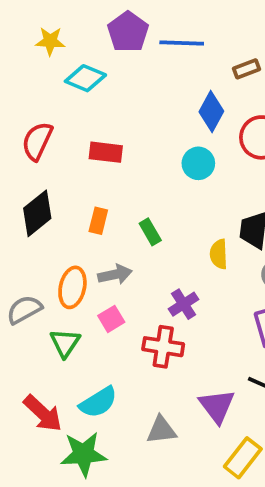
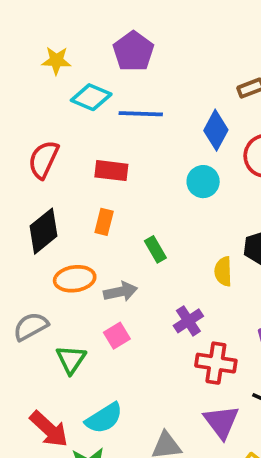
blue line: (182, 43) -> (141, 114), moved
orange rectangle: (98, 221) -> (104, 222), moved
orange ellipse: (72, 287) -> (75, 279), moved, turned 69
red cross: (163, 347) -> (216, 363), moved

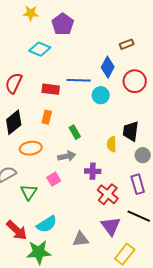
yellow star: (56, 61) -> (31, 13), moved
blue line: (141, 114) -> (79, 80), moved
gray arrow: (121, 292) -> (67, 156), moved
purple cross: (188, 321) -> (93, 171), turned 35
red cross: (216, 363) -> (108, 194), turned 30

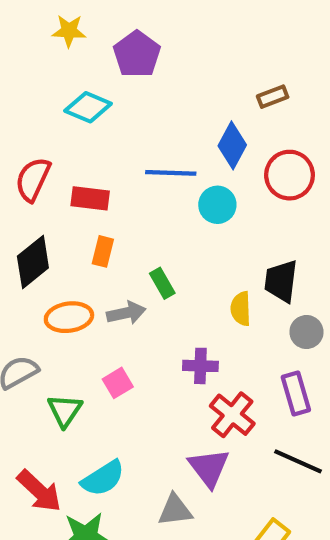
red rectangle: (51, 89) -> (90, 198), moved
gray arrow: (67, 156) -> (126, 313), moved
purple triangle: (111, 226) -> (209, 468), moved

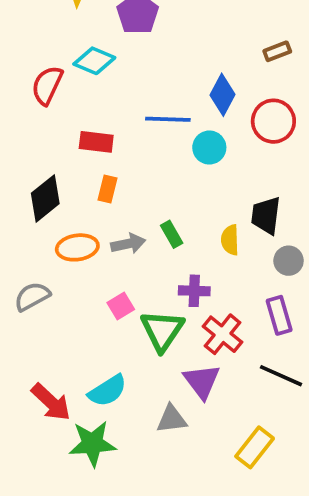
brown rectangle: (273, 97) -> (277, 51), moved
red semicircle: (33, 179) -> (47, 85), moved
green rectangle: (162, 283) -> (172, 234), moved
green triangle: (65, 410) -> (162, 330), moved, size x1.4

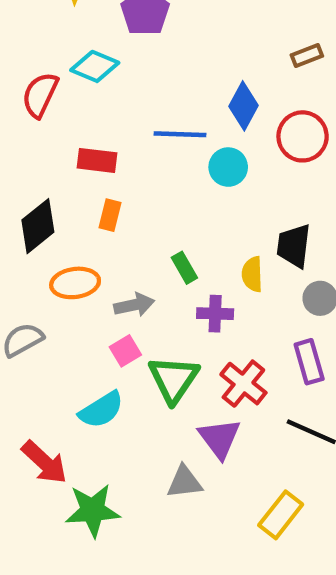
gray arrow: (128, 244) -> (134, 305), moved
purple cross: (194, 291) -> (215, 314), moved
cyan semicircle: (107, 391) -> (101, 410), moved

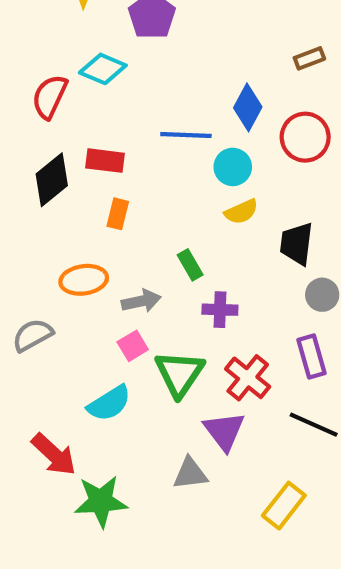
black diamond: (38, 226) -> (52, 180), moved
yellow semicircle: (252, 274) -> (241, 212), moved, turned -112

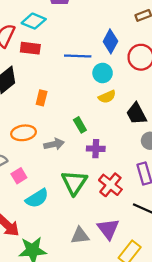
red rectangle: (105, 161) -> (30, 48), moved
black trapezoid: (297, 244) -> (136, 114), turned -35
pink square: (133, 346) -> (19, 176), moved
purple triangle: (224, 431) -> (108, 229), moved

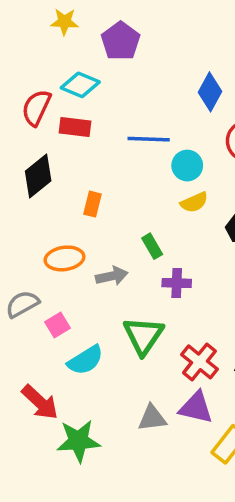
blue diamond: (110, 41) -> (210, 92), moved
red cross: (110, 185) -> (199, 362), moved
purple triangle: (108, 229) -> (196, 408), turned -40

